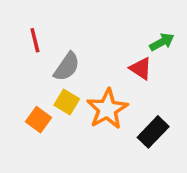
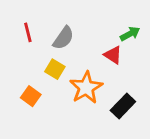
gray semicircle: (67, 67) -> (63, 38), moved
yellow square: (67, 102) -> (55, 69), moved

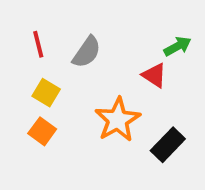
yellow square: (55, 69) -> (46, 93), moved

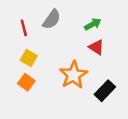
green arrow: (178, 46) -> (93, 24), moved
gray semicircle: (87, 52) -> (52, 19), moved

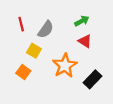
gray semicircle: (52, 19) -> (46, 29), moved
yellow square: (29, 58) -> (34, 51), moved

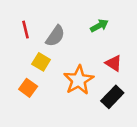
red triangle: (85, 41) -> (114, 63), moved

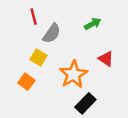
red line: (25, 30) -> (34, 17), moved
black rectangle: (112, 97) -> (85, 103), moved

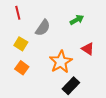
red line: (34, 17) -> (18, 13), moved
yellow square: (38, 58) -> (21, 44), moved

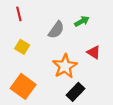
gray semicircle: (43, 28) -> (56, 30), moved
orange square: (22, 68) -> (23, 86), moved, size x1.6

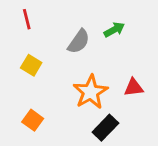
red triangle: (94, 52) -> (134, 88), moved, turned -40
orange square: (23, 86) -> (33, 120), size x0.6

